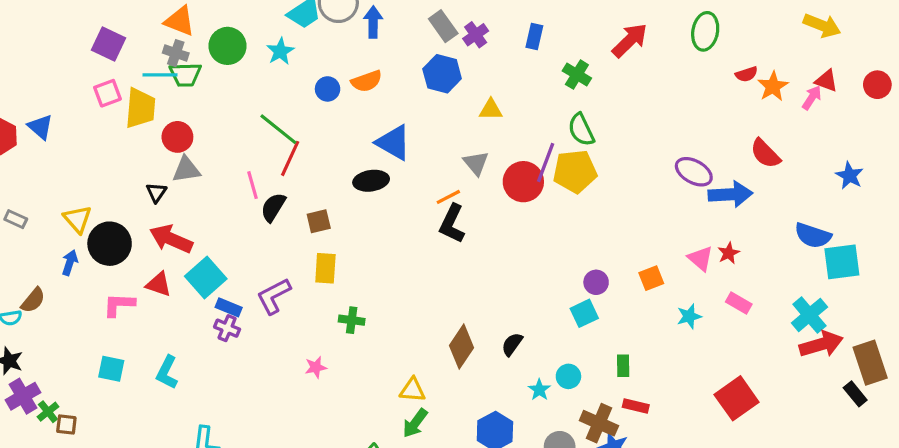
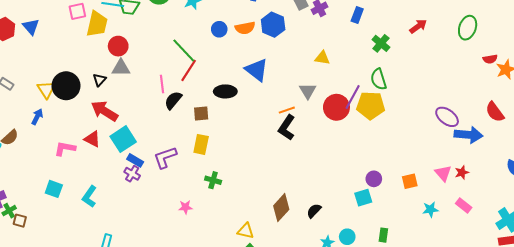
red arrow: (630, 40) -> (418, 26), size x0.7
blue hexagon: (442, 74) -> (273, 25), moved
black ellipse: (371, 181) -> (225, 91), moved
black circle: (110, 244) -> (66, 86), moved

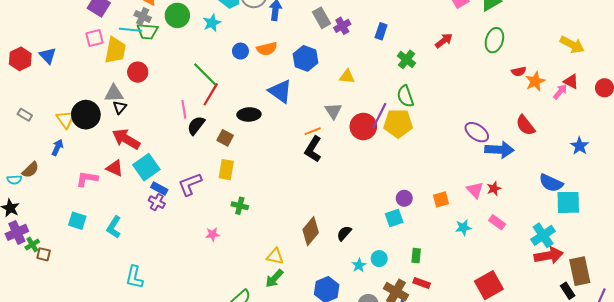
blue hexagon: (273, 25) -> (305, 58), moved
gray triangle: (121, 68) -> (114, 93), moved
brown square: (201, 113) -> (225, 138), turned 35

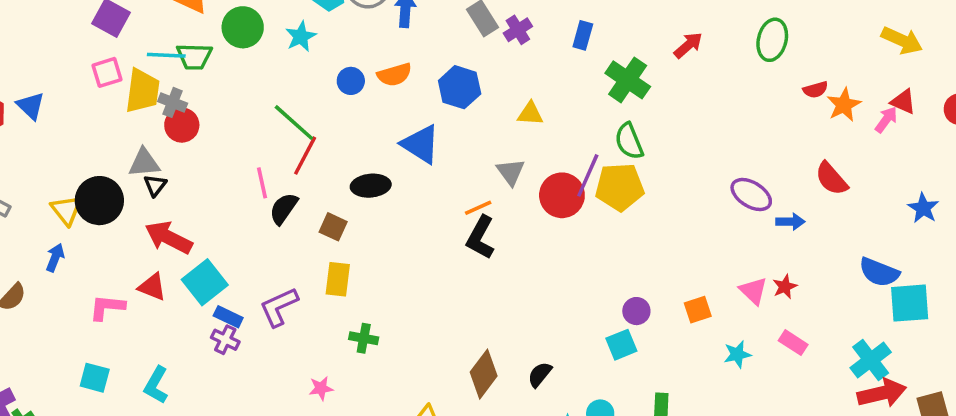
gray cross: (143, 16) -> (173, 102), moved
green cross: (406, 59) -> (628, 80), size x1.4
blue arrow: (499, 150) -> (790, 222), size x0.6

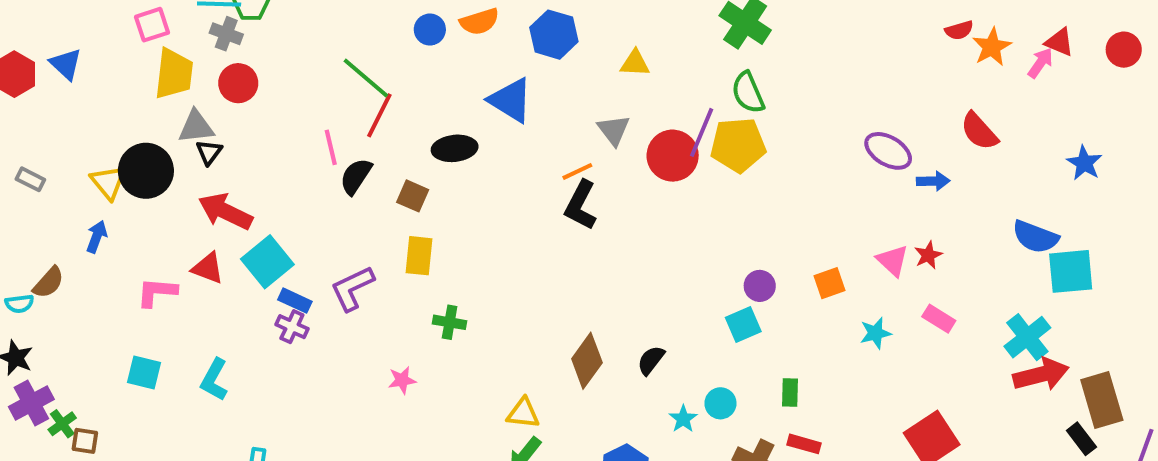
yellow trapezoid: (142, 91) -> (174, 74), moved
gray cross: (173, 102) -> (226, 34), moved

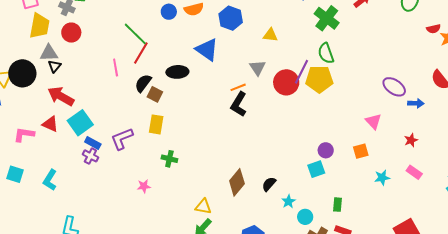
black semicircle: (356, 176) -> (143, 83), moved
pink triangle: (893, 261) -> (373, 121), moved
cyan circle: (720, 403) -> (305, 217), moved
cyan star: (683, 419) -> (289, 201), moved

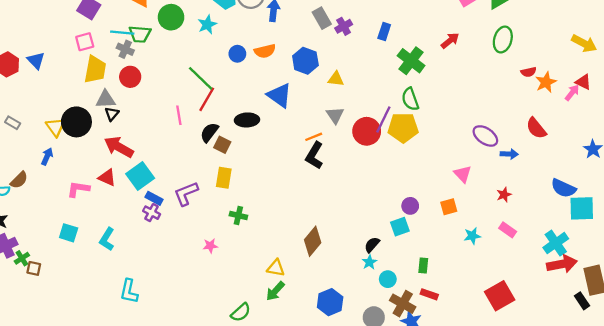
yellow triangle: (270, 35) -> (336, 79), moved
black semicircle: (269, 184) -> (372, 245), moved

